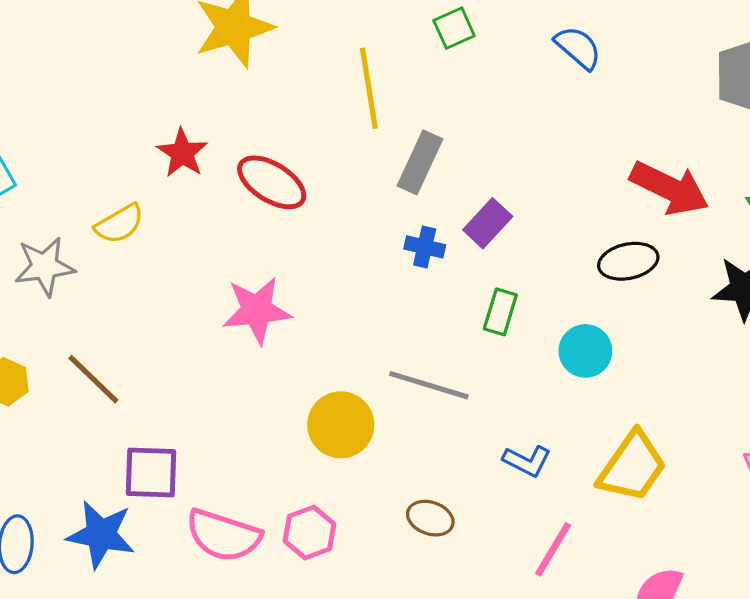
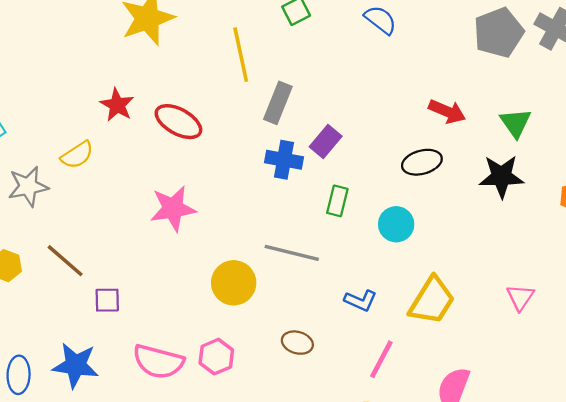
red arrow: (669, 188) -> (447, 111), size x0.7
blue cross: (425, 247) -> (284, 160), size x1.4
purple square: (151, 472) -> (107, 300), moved, size x0.7

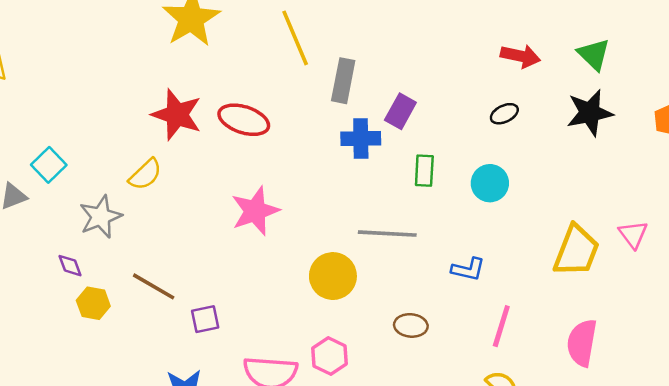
red star: (117, 105) -> (177, 115), size x1.4
black ellipse: (422, 162) -> (504, 114), size x0.7
yellow trapezoid: (432, 301) -> (576, 251), moved

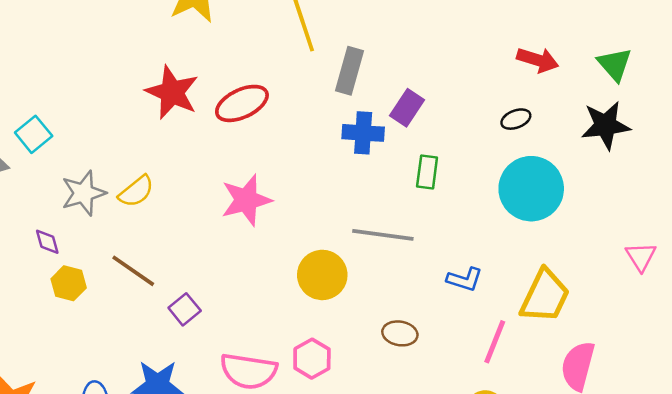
red ellipse: (244, 120) -> (242, 103), turned -48
yellow semicircle: (145, 174) -> (136, 191), moved
cyan circle: (490, 183) -> (531, 189), moved, size x1.6
yellow trapezoid: (576, 251) -> (545, 296), moved
purple square: (205, 319) -> (185, 309), turned -32

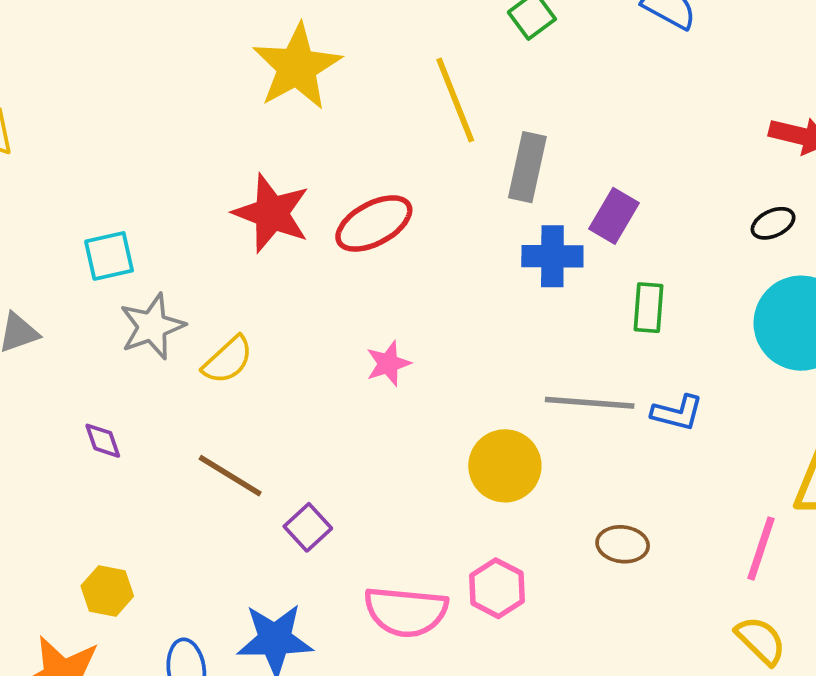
cyan square: (34, 134) -> (109, 256), moved, turned 30
gray star: (83, 193) -> (152, 326), moved
pink star: (246, 200) -> (388, 363), size x0.6
blue L-shape: (465, 279) -> (677, 413), moved
yellow hexagon: (69, 283) -> (107, 591), moved

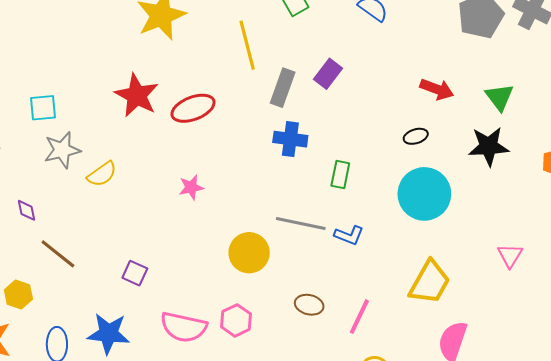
purple rectangle: (614, 216) -> (328, 74), moved
brown line: (230, 476) -> (58, 254), moved
purple square: (308, 527) -> (135, 273), turned -30
pink line: (761, 548) -> (359, 317), moved

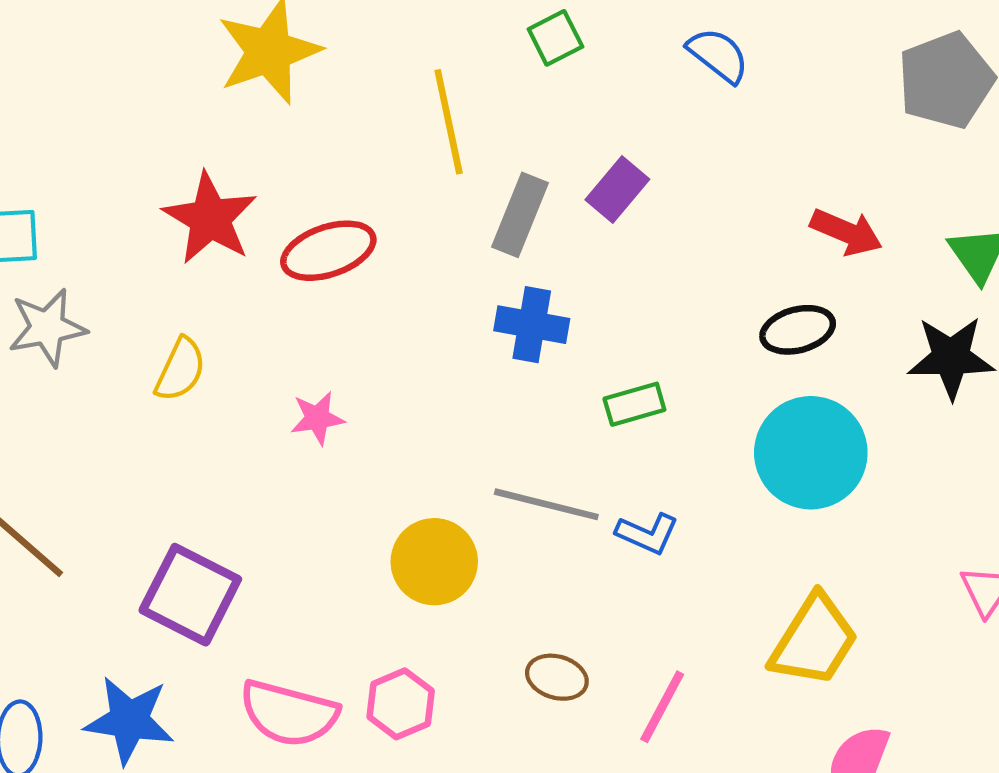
black ellipse: (416, 136) -> (798, 330), size x1.4
yellow semicircle: (102, 174) -> (180, 369), moved, turned -32
green rectangle: (340, 175) -> (634, 404), turned 60
purple square: (135, 273) -> (190, 595), size x1.8

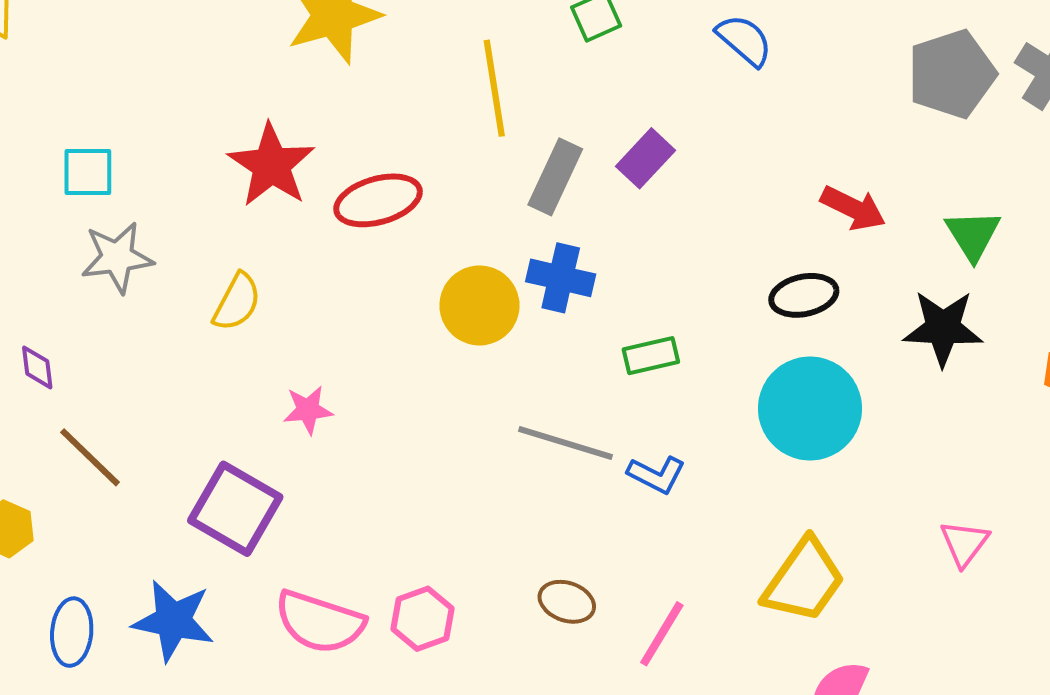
pink star: (317, 418) -> (308, 410), moved
yellow circle: (434, 562) -> (479, 305), moved

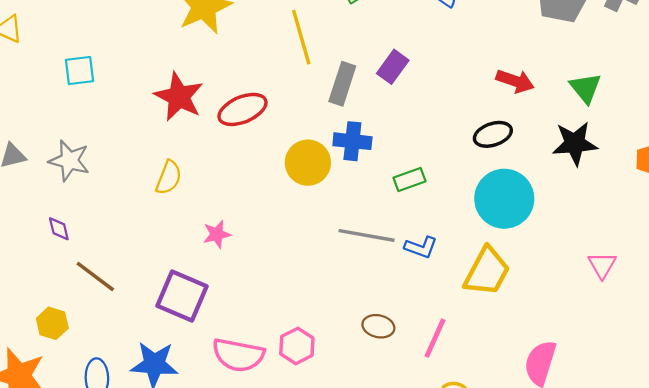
cyan square: (88, 172) -> (79, 71), moved
gray star: (117, 257) -> (69, 161), moved, turned 30
yellow trapezoid: (804, 581) -> (487, 272), moved

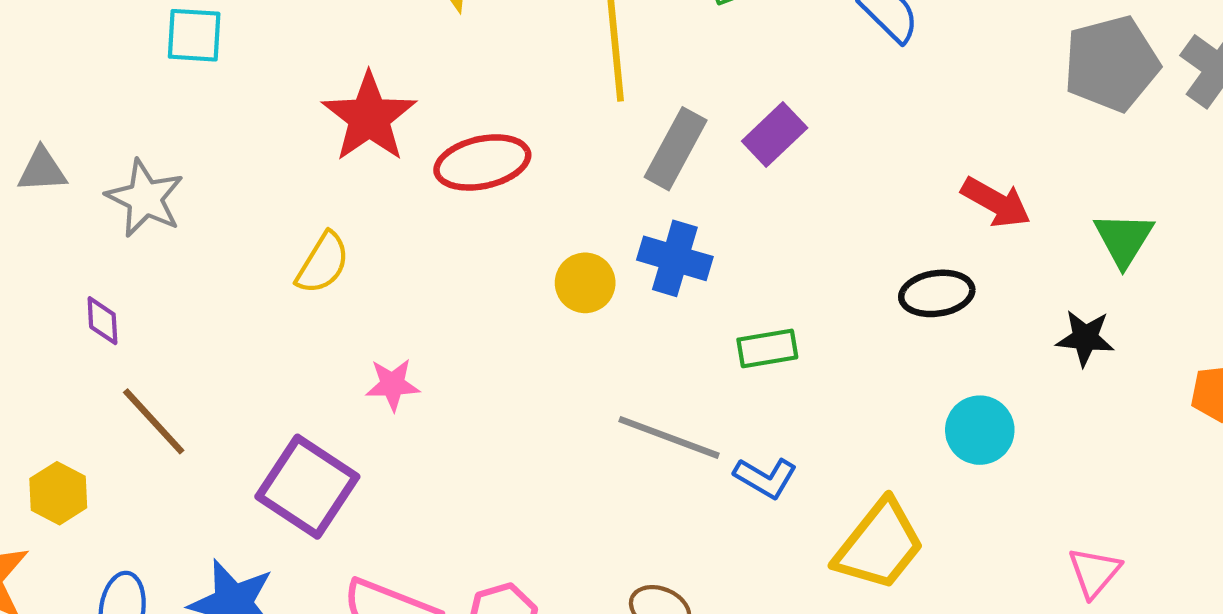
black star: (575, 143) -> (1085, 338), size x0.7
yellow circle: (308, 163) -> (585, 283), size x0.7
cyan circle: (504, 199) -> (980, 430), moved, size x0.6

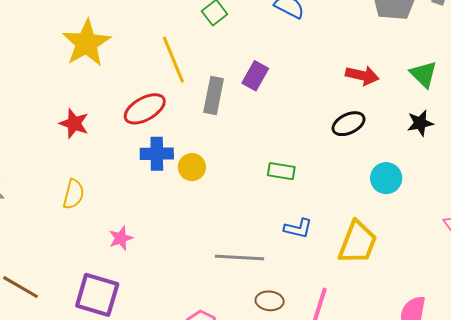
red star: (369, 117) -> (74, 123), size x0.7
red ellipse: (482, 162) -> (145, 109), moved
blue cross: (675, 258) -> (157, 154), moved
green rectangle: (767, 348) -> (281, 171), turned 36
gray line: (669, 437) -> (239, 257), moved

